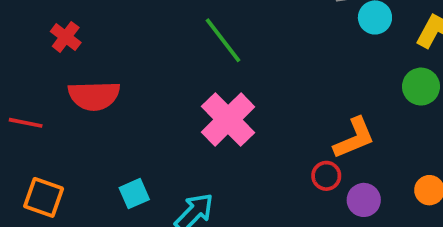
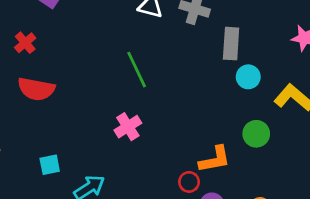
green circle: (421, 87) -> (256, 134), moved
pink cross: (228, 120) -> (128, 127), size x0.7

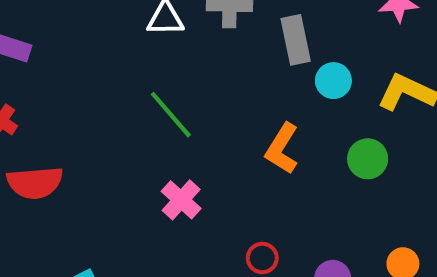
orange L-shape: (215, 159) -> (282, 149), moved, turned 148
red circle: (189, 182) -> (262, 258), moved

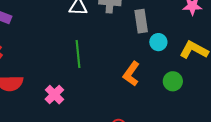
green line: (171, 115) -> (78, 54), turned 32
pink cross: (181, 200) -> (54, 95), moved

